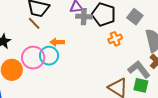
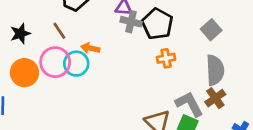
gray square: (135, 17) -> (211, 30), moved
brown line: (34, 23) -> (59, 31), moved

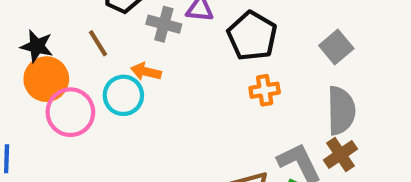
gray cross: (131, 22) -> (164, 24), moved
black star: (20, 34) -> (37, 46), turned 30
pink circle: (55, 62) -> (70, 112), moved
orange circle: (24, 73) -> (46, 79), moved

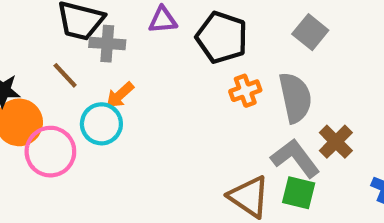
gray cross: (164, 24) -> (107, 44), moved
orange arrow: (146, 72) -> (120, 95), turned -44
gray semicircle: (341, 111) -> (295, 98), moved

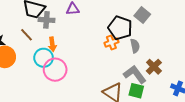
black pentagon: (222, 37) -> (120, 28), moved
orange arrow: (120, 95) -> (52, 44), turned -56
gray semicircle: (295, 98) -> (135, 46), size x0.6
pink circle: (50, 152) -> (55, 70), moved

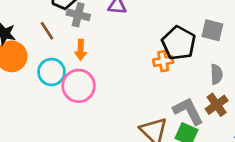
gray square: (142, 15) -> (212, 30), turned -35
gray semicircle: (135, 46) -> (216, 74), moved
cyan circle: (44, 58) -> (51, 72), moved

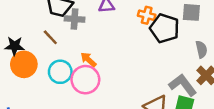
orange arrow: (81, 50) -> (88, 60), moved, turned 140
orange cross: (163, 61) -> (147, 15), moved, turned 35

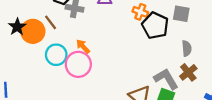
black star: (14, 46) -> (17, 27), turned 30
orange circle: (24, 64) -> (33, 31), moved

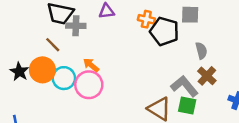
black star: (17, 27) -> (19, 72), moved
orange circle: (33, 31) -> (42, 70), moved

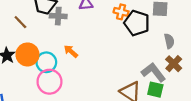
brown line: (53, 45) -> (20, 22), moved
pink circle: (89, 85) -> (49, 82), moved

